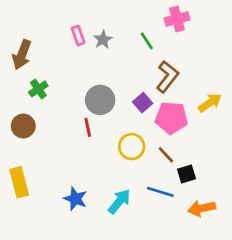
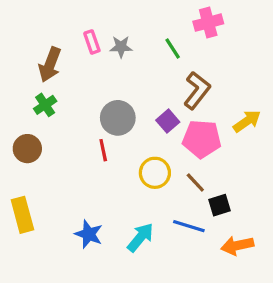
gray star: (103, 40) -> (121, 47), turned 30
brown arrow: (22, 55) -> (50, 65), moved

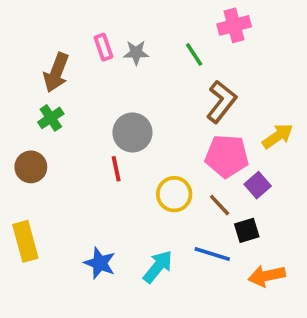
purple square: (168, 121) -> (258, 185), moved

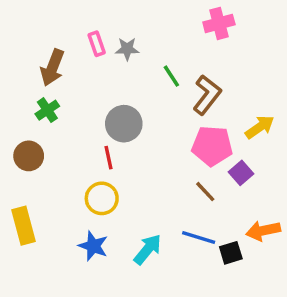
green line: (194, 54) -> (171, 76), moved
yellow circle: (174, 194) -> (102, 198), moved
black square: (247, 230) -> (231, 253), moved
orange arrow: (267, 276) -> (263, 231), moved

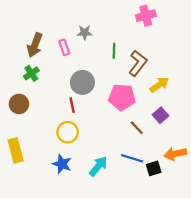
pink rectangle: (97, 44) -> (64, 47), moved
green line: (171, 76) -> (114, 51), turned 35
yellow arrow: (260, 127) -> (159, 85), moved
pink pentagon: (212, 146) -> (122, 97), moved

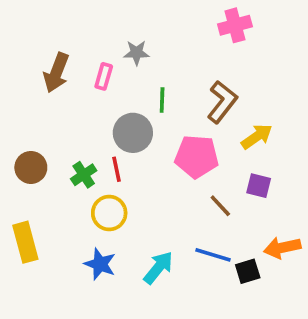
pink rectangle: (64, 47) -> (104, 76), turned 35
green line: (114, 51) -> (162, 100), moved
green cross: (31, 73) -> (84, 175), moved
purple square: (160, 115) -> (259, 186), turned -35

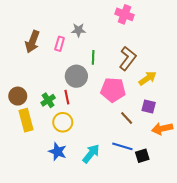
pink cross: (235, 25) -> (125, 14), moved, turned 36
yellow rectangle: (25, 242) -> (26, 120), moved
orange arrow: (282, 248) -> (162, 129), moved

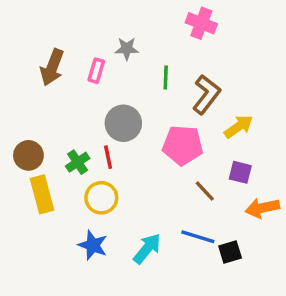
green line: (93, 57) -> (166, 77), moved

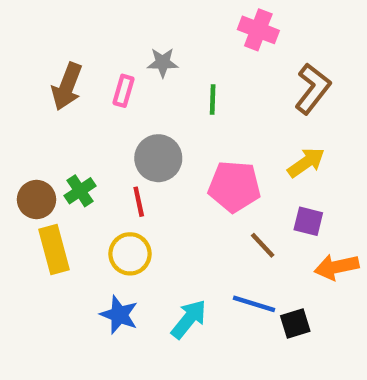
brown L-shape: (206, 94) -> (313, 89), moved
green cross: (78, 162) -> (80, 191), moved

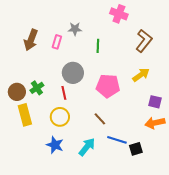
purple square: (308, 221) -> (155, 102), moved
brown line: (263, 245) -> (100, 119), moved

